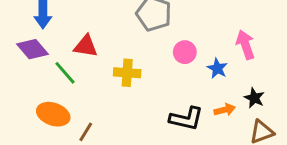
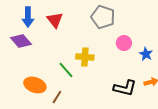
red triangle: (86, 46) -> (55, 20), moved, turned 42
green line: (65, 73) -> (66, 70), moved

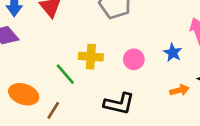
pink circle: (124, 43) -> (134, 59), moved
black L-shape: (125, 88) -> (119, 104), moved

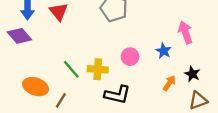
yellow cross: (91, 57) -> (98, 69), moved
orange arrow: (179, 90) -> (169, 83), turned -42

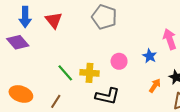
orange ellipse: (36, 87) -> (21, 94), moved

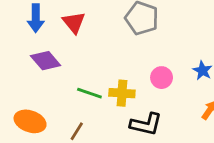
purple diamond: (18, 42) -> (46, 61), moved
green line: (65, 73) -> (89, 93), turned -30

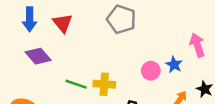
pink circle: (162, 78) -> (151, 71), moved

